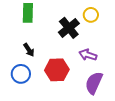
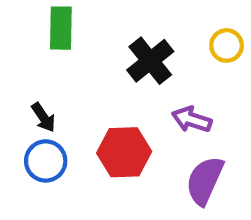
yellow circle: (91, 15) -> (227, 45), moved
black arrow: (29, 50) -> (43, 117), moved

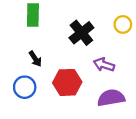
black arrow: (43, 117) -> (35, 59), moved
purple semicircle: (205, 181) -> (111, 98), turned 56

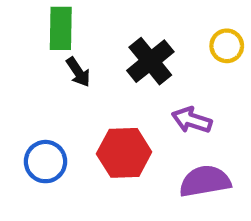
black arrow: (35, 59) -> (78, 72), moved

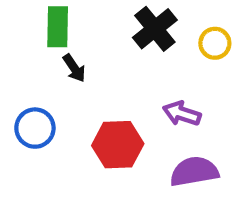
black cross: (150, 61) -> (155, 29), moved
blue circle: (45, 162) -> (35, 128), moved

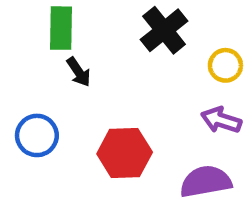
yellow circle: (215, 43) -> (225, 65), moved
purple arrow: (182, 114) -> (221, 120), moved

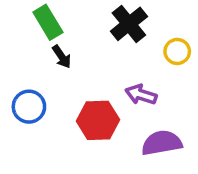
green rectangle: (61, 28) -> (48, 22), turned -32
purple arrow: (221, 120) -> (141, 95), moved

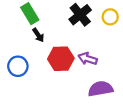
yellow circle: (177, 51) -> (110, 17), moved
red hexagon: (98, 120) -> (61, 59), moved

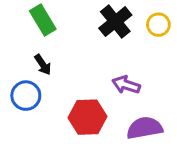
black arrow: (38, 35) -> (43, 65), moved
red hexagon: (61, 59) -> (88, 117), moved

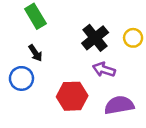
black cross: (115, 22) -> (95, 38), moved
yellow circle: (158, 25) -> (133, 38), moved

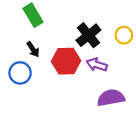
red hexagon: (72, 96) -> (66, 61), moved

